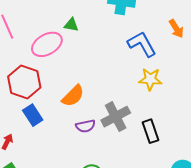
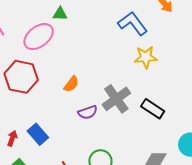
orange semicircle: (73, 96) -> (71, 84), size x0.7
blue rectangle: (33, 115) -> (38, 134), moved
black rectangle: (150, 131) -> (153, 109), turned -30

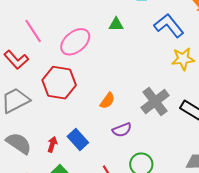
green triangle: (60, 14) -> (116, 24), moved
orange semicircle: (71, 84) -> (107, 101), moved
purple semicircle: (88, 112) -> (122, 130), moved

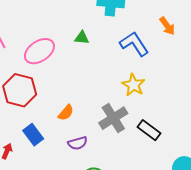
yellow star: (183, 59) -> (133, 85), moved, turned 30
blue rectangle: (78, 139) -> (33, 135), moved

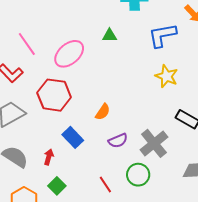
blue L-shape: (134, 44) -> (162, 35), turned -60
gray cross: (113, 118) -> (154, 143), moved

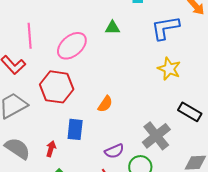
pink line: (27, 44) -> (30, 36), turned 30
blue rectangle: (73, 137) -> (75, 129), turned 50
purple semicircle: (118, 141) -> (114, 151), moved

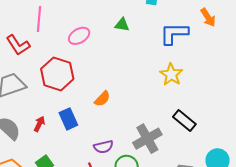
pink ellipse: (72, 46) -> (79, 36), size x0.7
blue rectangle: (75, 129) -> (68, 119), turned -40
red arrow: (51, 149) -> (39, 124), moved

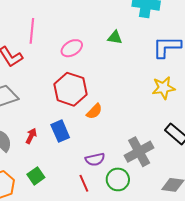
red hexagon: (57, 74) -> (70, 89), moved
yellow star: (171, 75) -> (163, 88), turned 30

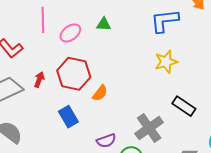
pink line: (32, 31) -> (43, 20), moved
green triangle: (115, 37) -> (104, 24), moved
red arrow: (31, 136) -> (39, 80), moved

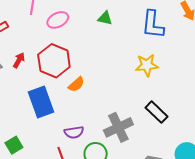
blue L-shape: (165, 21) -> (153, 25), turned -88
green triangle: (104, 24) -> (105, 18), moved
blue rectangle: (68, 117) -> (41, 102), size x1.4

